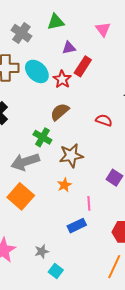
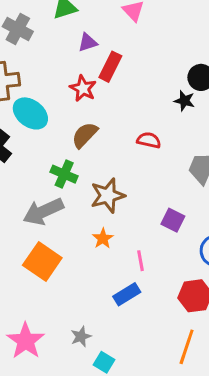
cyan ellipse: (37, 71) -> (30, 113), moved

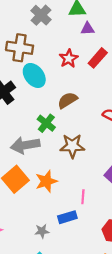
purple triangle: (88, 42) -> (88, 29), moved
red star: (83, 88) -> (69, 58), moved
orange star: (103, 238) -> (46, 181), moved, size x1.5
gray star: (81, 337) -> (42, 231), moved

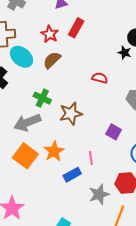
brown semicircle: (68, 100) -> (52, 60), moved
blue rectangle: (67, 217) -> (72, 175), moved
gray star: (42, 231) -> (99, 194), moved, size x1.5

